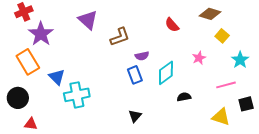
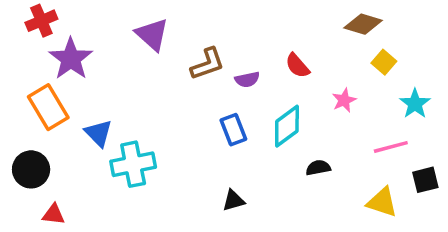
red semicircle: (172, 25) -> (297, 66), moved
purple semicircle: (142, 56) -> (247, 79), moved
black triangle: (135, 116) -> (233, 201), turned 32

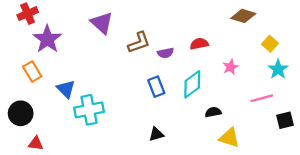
yellow square: (384, 62) -> (270, 44), moved
red semicircle: (297, 66) -> (199, 44), turned 120
orange rectangle: (48, 107) -> (32, 72), size x0.7
yellow triangle: (382, 202) -> (229, 138), moved

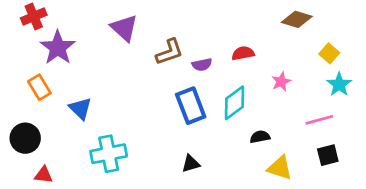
blue rectangle: (156, 87) -> (191, 106), size x1.4
cyan cross: (89, 110) -> (109, 154), moved
black square: (285, 120) -> (328, 155), moved

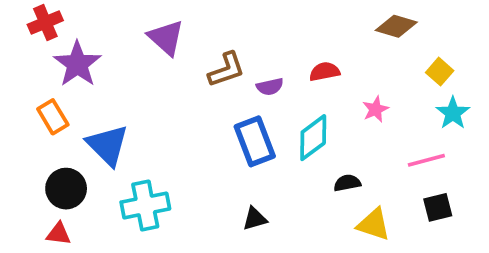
blue triangle: (80, 108) -> (108, 145), size x1.4
black circle: (25, 138) -> (66, 189), moved

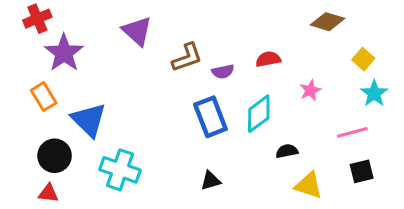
cyan cross: (145, 206) -> (120, 170), turned 30

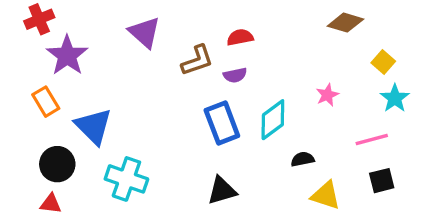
red semicircle: (268, 59) -> (240, 37), moved
black triangle: (210, 181) -> (222, 190), size x1.4

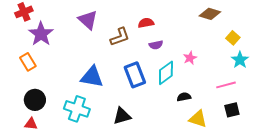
purple semicircle: (235, 75) -> (156, 45), moved
pink star: (327, 95) -> (190, 58), moved
blue triangle: (93, 126) -> (92, 77), moved, turned -35
black triangle: (222, 190) -> (122, 116), moved

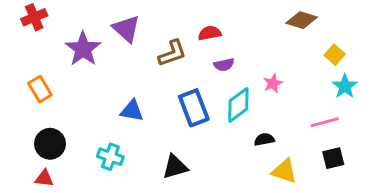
purple star: (41, 34) -> (83, 49), moved
blue triangle: (92, 77) -> (132, 111), size x0.7
cyan cross: (77, 109) -> (110, 157), size x0.7

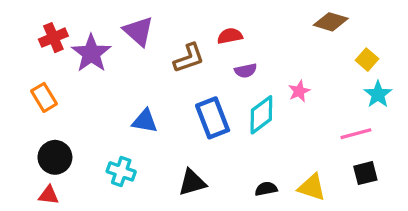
red cross: (34, 17) -> (53, 38), moved
black semicircle: (264, 139) -> (266, 189), moved

